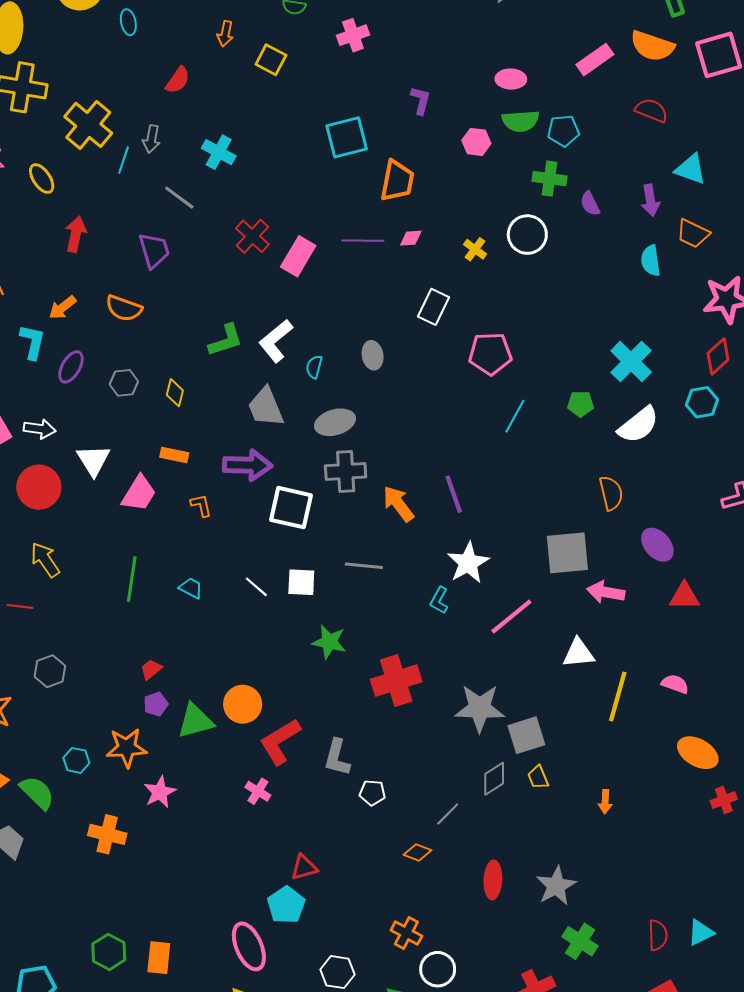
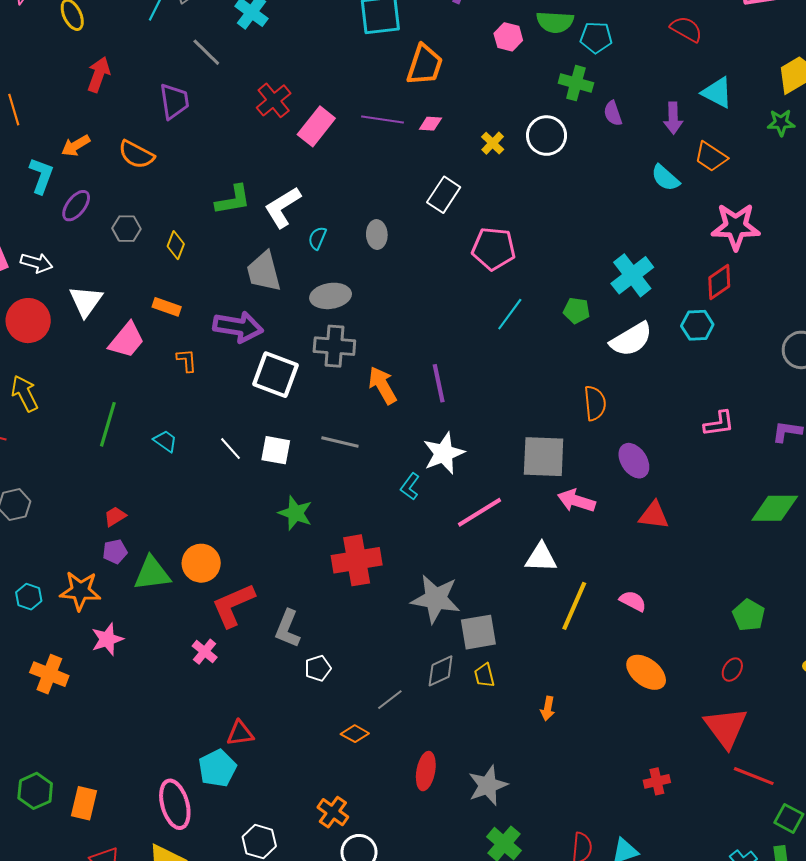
cyan semicircle: (651, 261) -> (665, 178), turned -48
white pentagon: (372, 793) -> (318, 668), turned -30
red cross: (724, 800) -> (657, 781), moved

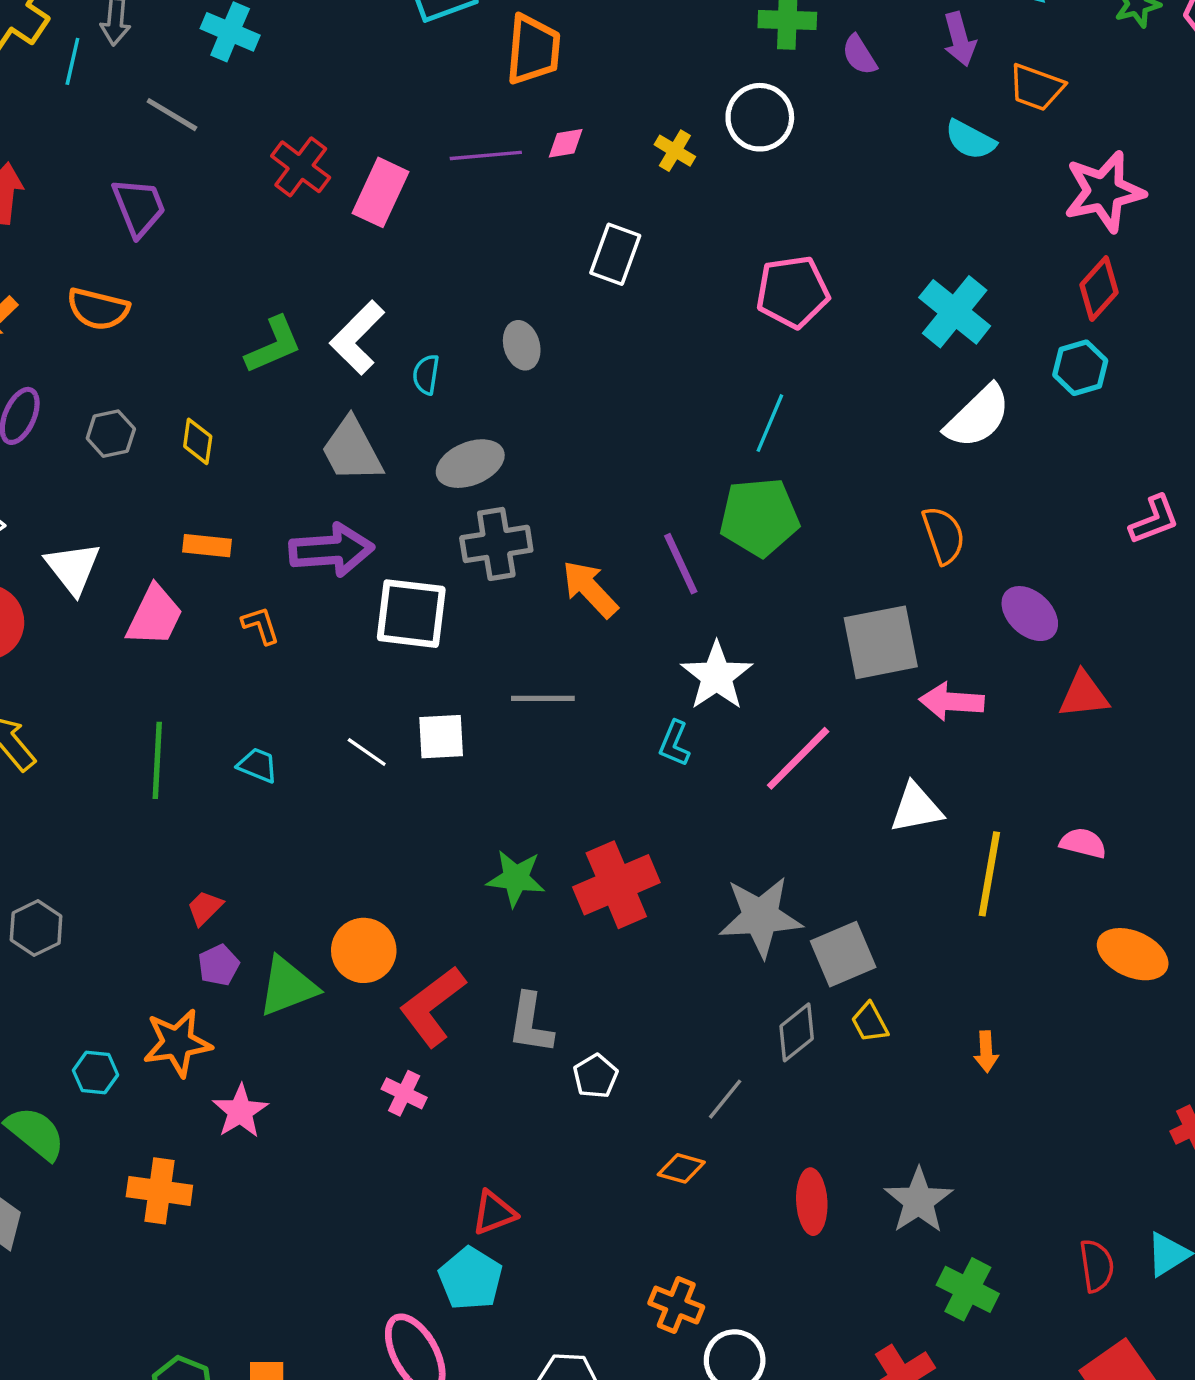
pink pentagon: (494, 249) -> (793, 292), moved
green pentagon: (576, 311) -> (759, 517), moved, size x1.8
green star: (295, 513) -> (516, 878), moved

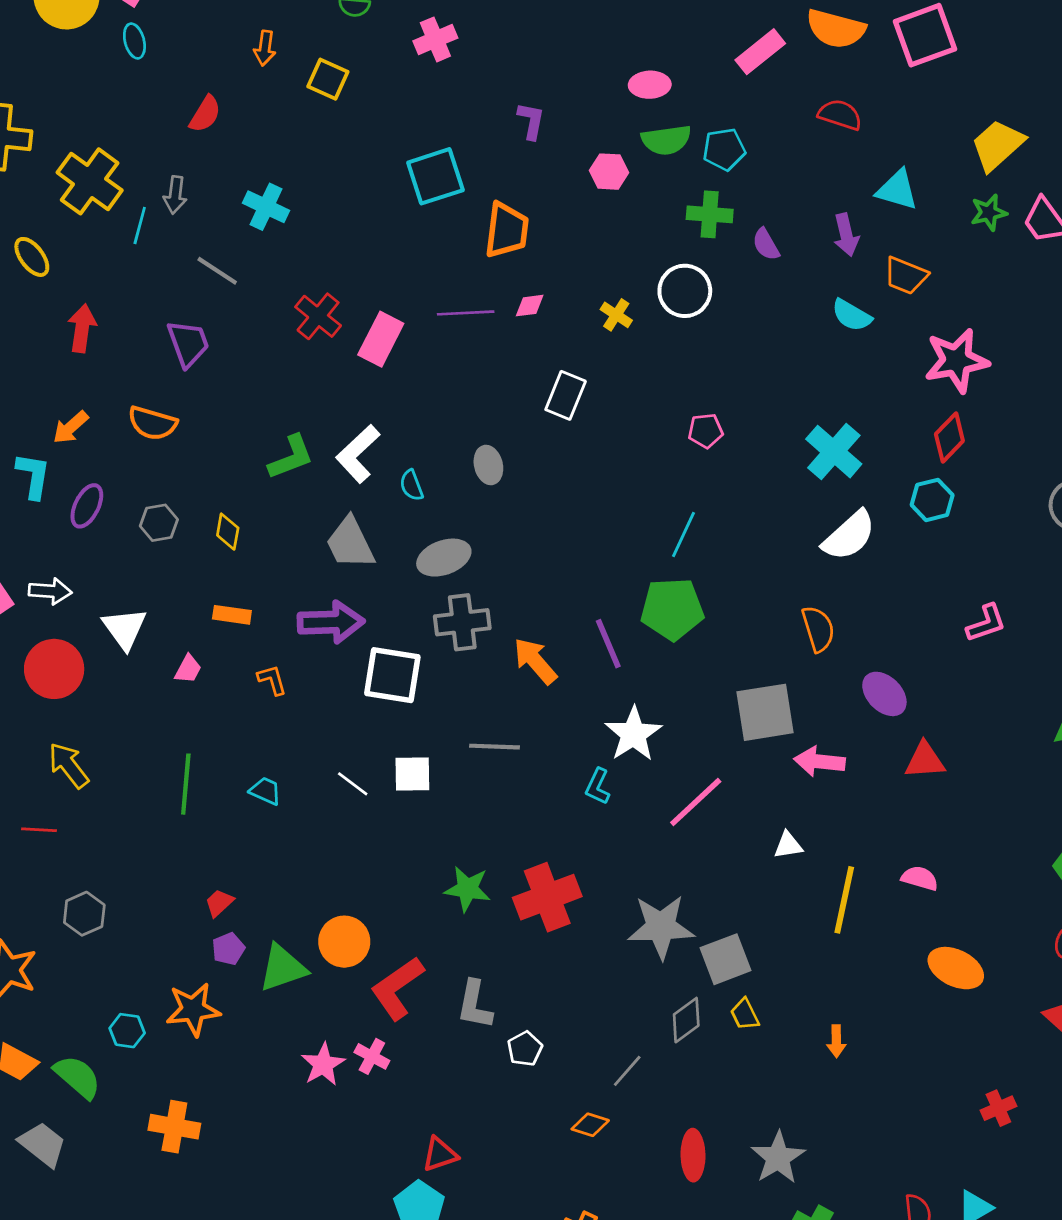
pink pentagon: (793, 292) -> (706, 431), size x0.6
cyan semicircle: (426, 374) -> (411, 485), turned -32
pink trapezoid: (155, 616) -> (188, 669), size x0.6
white triangle: (916, 808) -> (788, 845), size x0.7
pink star: (240, 1111) -> (323, 1064), moved

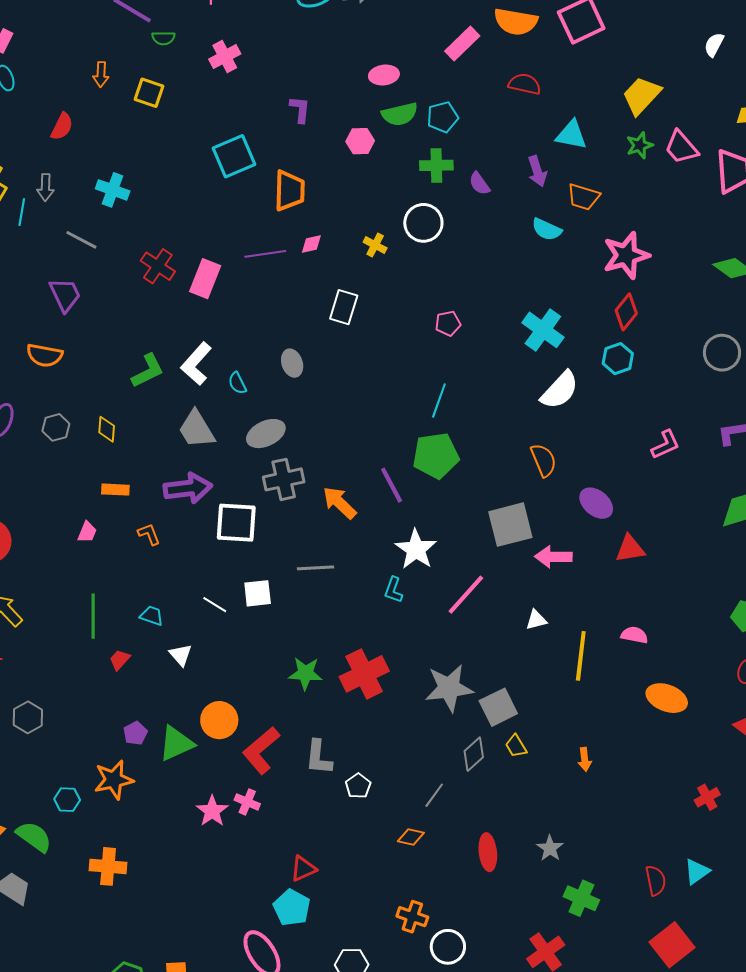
white triangle: (125, 628) -> (181, 655), moved, size x0.7
red trapezoid: (219, 903) -> (120, 660), moved
gray star: (778, 1158) -> (550, 848), size x0.7

